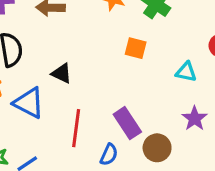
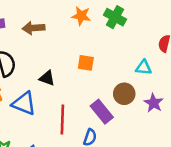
orange square: (136, 48) -> (86, 63), moved
brown circle: (157, 148) -> (124, 94), moved

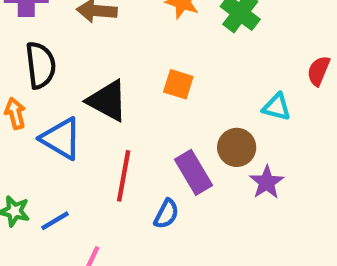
black triangle: (47, 78) -> (107, 101), size x1.5
purple star: (154, 103) -> (267, 182), moved

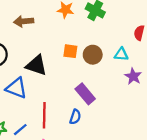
brown circle: (237, 147) -> (93, 55), moved
red line: (124, 176) -> (44, 115), moved
purple star: (267, 182) -> (133, 76), moved

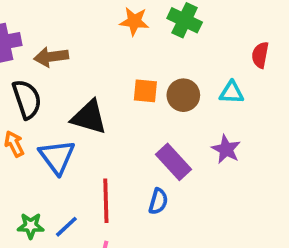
brown arrow: (24, 21) -> (51, 57), moved
purple star: (133, 76) -> (226, 149), moved
blue triangle: (16, 88) -> (57, 157), turned 35

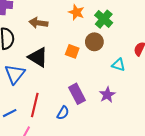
brown arrow: (51, 57) -> (38, 23), moved
brown circle: (183, 95) -> (94, 42), moved

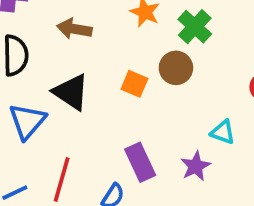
cyan triangle: (118, 65) -> (223, 132), moved

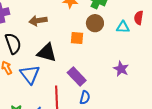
cyan triangle: (223, 132) -> (123, 27), moved
purple rectangle: (140, 162) -> (77, 76), moved

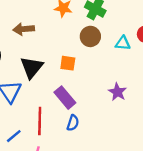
orange square: (77, 38) -> (68, 63), moved
black triangle: (47, 53) -> (32, 67), turned 50

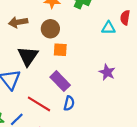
brown circle: (90, 36) -> (50, 29), moved
red line: (40, 121) -> (39, 104), turned -55

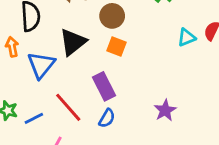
cyan triangle: (108, 28) -> (186, 37), turned -40
purple star: (107, 72) -> (165, 110), moved

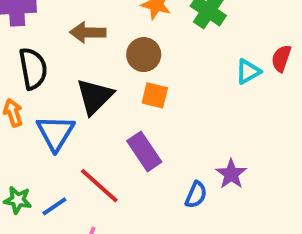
blue semicircle: (107, 118) -> (196, 195), moved

